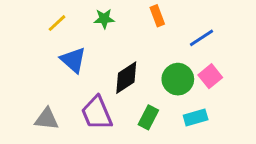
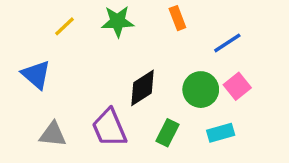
green star: (104, 19) -> (118, 21), size x1.4
blue triangle: (73, 60) -> (36, 75), moved

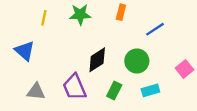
orange rectangle: (177, 18) -> (121, 12), turned 35
yellow line: (64, 26) -> (44, 18), turned -35
pink square: (237, 86) -> (184, 69), moved

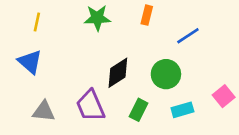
yellow line: (44, 18) -> (37, 22), moved
pink square: (184, 69) -> (224, 96), moved

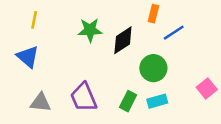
orange rectangle: (147, 15) -> (153, 14), moved
green star: (97, 18) -> (90, 30), moved
black diamond: (118, 73) -> (123, 40), moved
cyan rectangle: (182, 110) -> (157, 101), moved

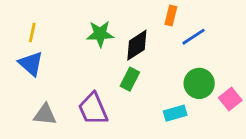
yellow line: (34, 20) -> (32, 32), moved
green circle: (153, 68) -> (199, 83), moved
green rectangle: (128, 101) -> (130, 79), moved

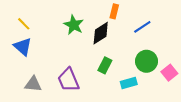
orange rectangle: (171, 16) -> (114, 11), moved
yellow line: (32, 32) -> (24, 24), turned -56
green star: (100, 34) -> (74, 25), turned 30
green rectangle: (130, 79) -> (105, 65), moved

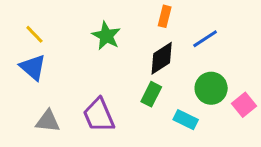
black diamond: (101, 33) -> (162, 58), moved
cyan rectangle: (129, 83) -> (186, 120), turned 42

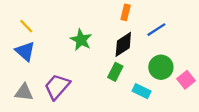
green star: (106, 36) -> (81, 40), moved
purple trapezoid: (99, 115) -> (57, 87), moved, turned 64
gray triangle: (48, 121) -> (24, 92), moved

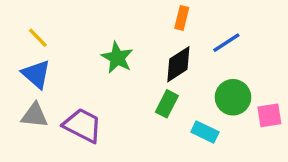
pink square: (186, 80) -> (269, 115), turned 30
purple trapezoid: (57, 87) -> (83, 125), turned 76
gray triangle: (24, 92) -> (35, 115), moved

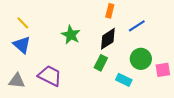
gray triangle: (35, 115) -> (17, 81), moved

